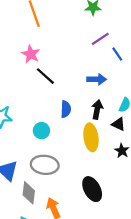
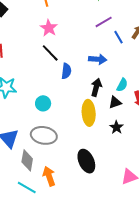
pink star: (31, 54) -> (49, 28), moved
blue semicircle: (66, 109) -> (66, 71), moved
black triangle: (119, 124) -> (115, 102), turned -48

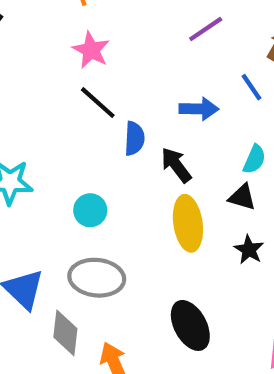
blue line: (118, 37) -> (252, 87), moved
black arrow: (96, 87) -> (176, 165), moved, turned -48
black triangle: (115, 102) -> (242, 197), turned 40

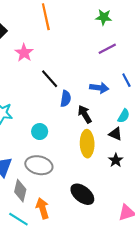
pink star: (91, 50) -> (24, 53), moved
black ellipse: (190, 325) -> (82, 194), turned -30

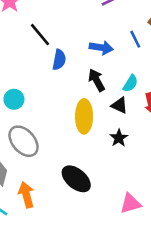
black arrow: (85, 114) -> (97, 80), moved
cyan circle: (40, 132) -> (14, 99), moved
gray ellipse: (39, 165) -> (24, 141), turned 35

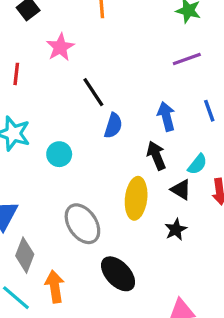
blue arrow: (101, 48) -> (166, 116), turned -120
cyan circle: (14, 99) -> (59, 154), moved
gray ellipse: (24, 141) -> (82, 224), moved

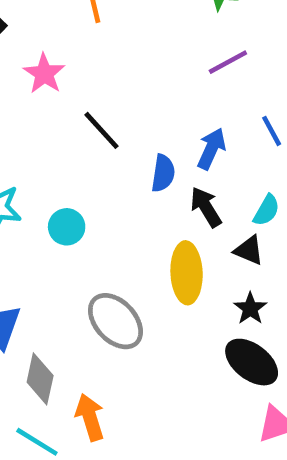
blue arrow: (166, 116) -> (211, 149), turned 48
blue semicircle: (113, 126) -> (163, 173), moved
black ellipse: (118, 274) -> (252, 362), moved

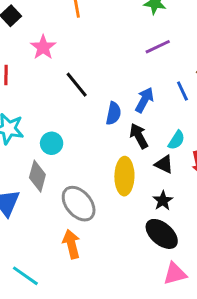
gray diamond: (40, 379) -> (37, 176), moved
orange arrow: (90, 417) -> (71, 244), moved

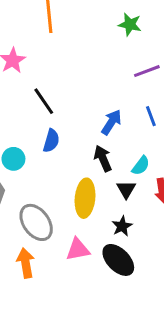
purple line: (158, 47) -> (147, 71), moved
blue semicircle: (113, 113) -> (51, 141), moved
black triangle: (164, 164) -> (126, 189), turned 30
pink triangle: (175, 274) -> (78, 249), moved

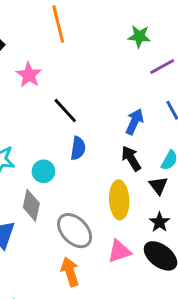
green star: (130, 24) -> (139, 36), moved

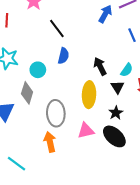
blue arrow: (134, 122) -> (105, 14), moved
gray ellipse: (75, 231) -> (56, 113), turned 35

